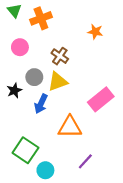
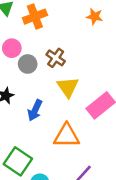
orange star: (95, 32) -> (95, 17), moved
gray circle: (34, 77) -> (28, 64), moved
yellow triangle: (58, 82) -> (68, 87), moved, turned -45

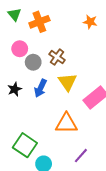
blue arrow: (35, 110) -> (40, 88), moved

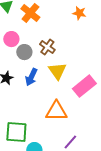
orange cross: (39, 22) -> (30, 13), turned -30
green square: (25, 145) -> (16, 132), turned -30

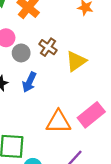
yellow triangle: (57, 71) -> (76, 61), moved, turned 30
pink rectangle: (84, 86) -> (91, 115), moved

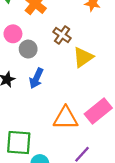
brown cross: (48, 47) -> (62, 35), moved

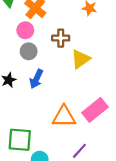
pink circle: (13, 34) -> (25, 30), moved
brown cross: (62, 35) -> (61, 38), turned -35

